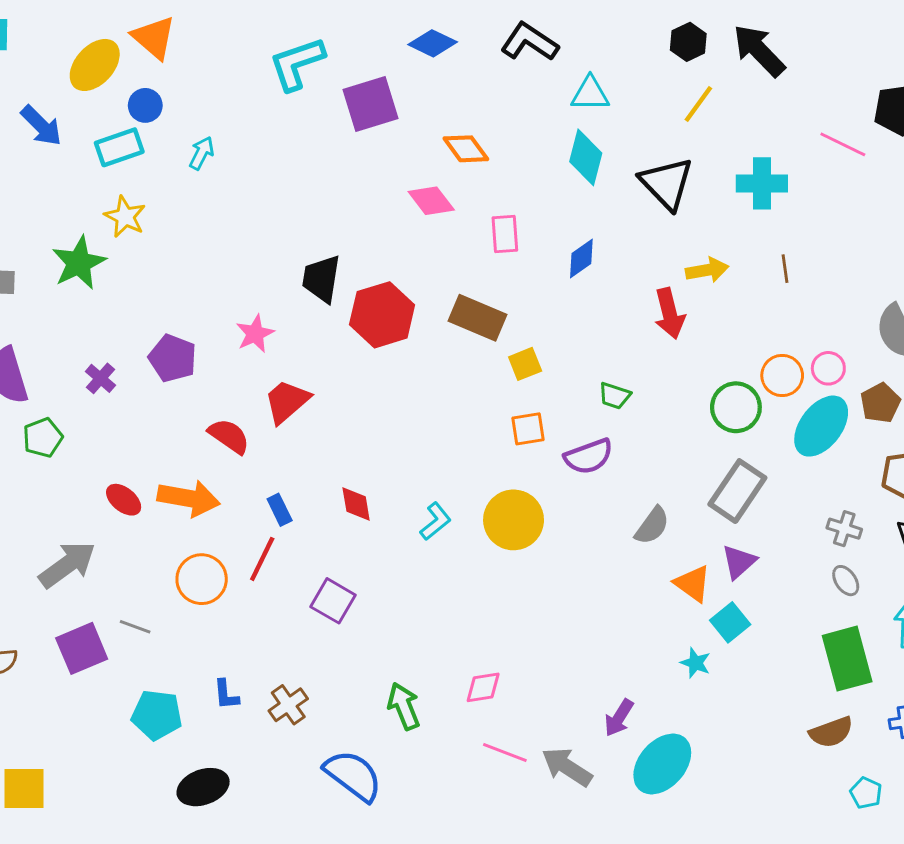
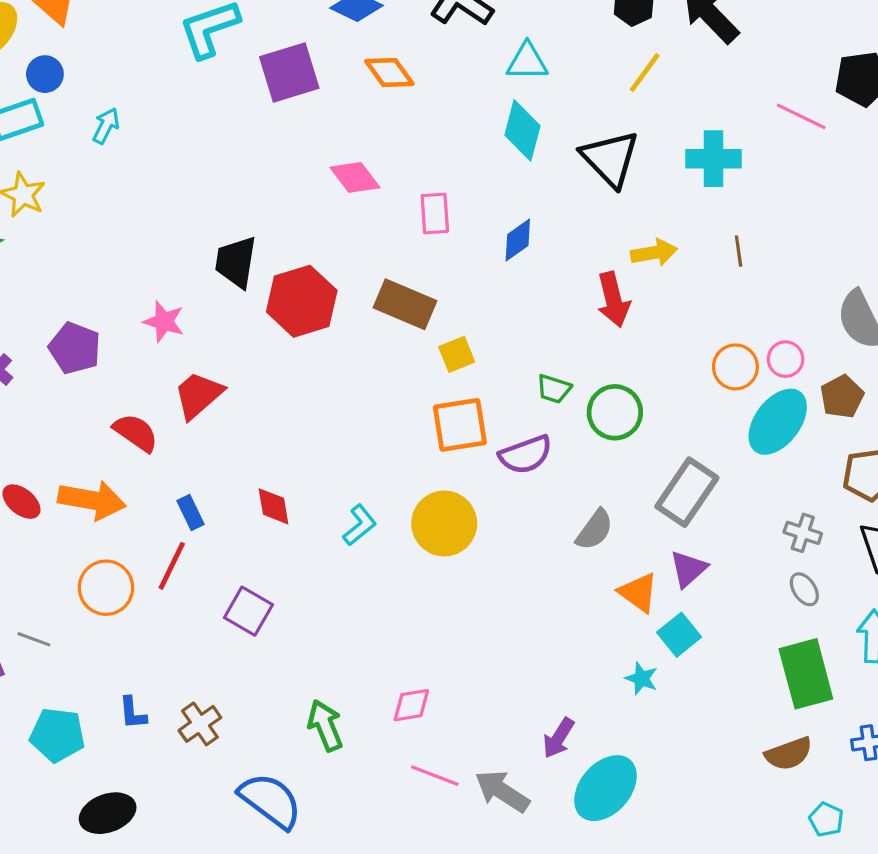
orange diamond: (466, 149) -> (389, 73), moved
pink star: (255, 334) -> (164, 321), turned -30
green circle: (736, 407) -> (615, 412), moved
orange square: (528, 429) -> (460, 425), size x1.5

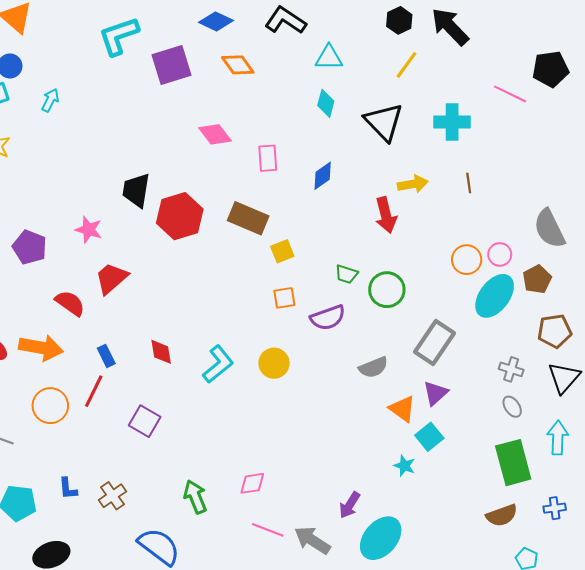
cyan diamond: (522, 130) -> (326, 103), size x0.7
orange square: (460, 425) -> (284, 298), size x0.6
yellow circle: (444, 523) -> (274, 363), size x0.7
cyan L-shape: (360, 525) -> (218, 364), size x1.4
gray semicircle: (595, 530) -> (373, 367), turned 32

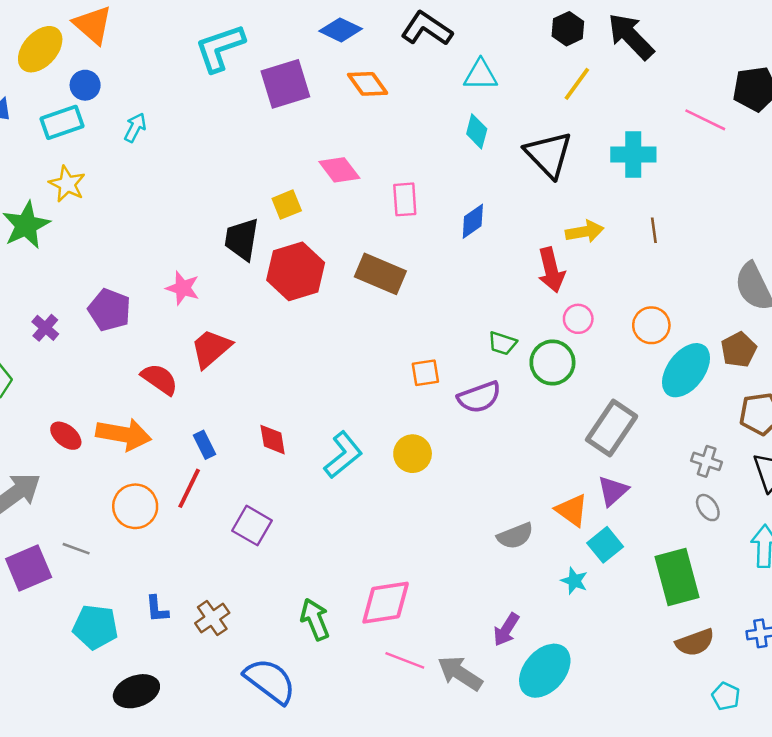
yellow square: (282, 251) -> (287, 205), moved
pink circle: (500, 254) -> (578, 319), moved
gray semicircle: (373, 367) -> (515, 536), moved
green rectangle: (513, 463) -> (677, 577), moved
pink diamond: (252, 483) -> (386, 603), size x1.6

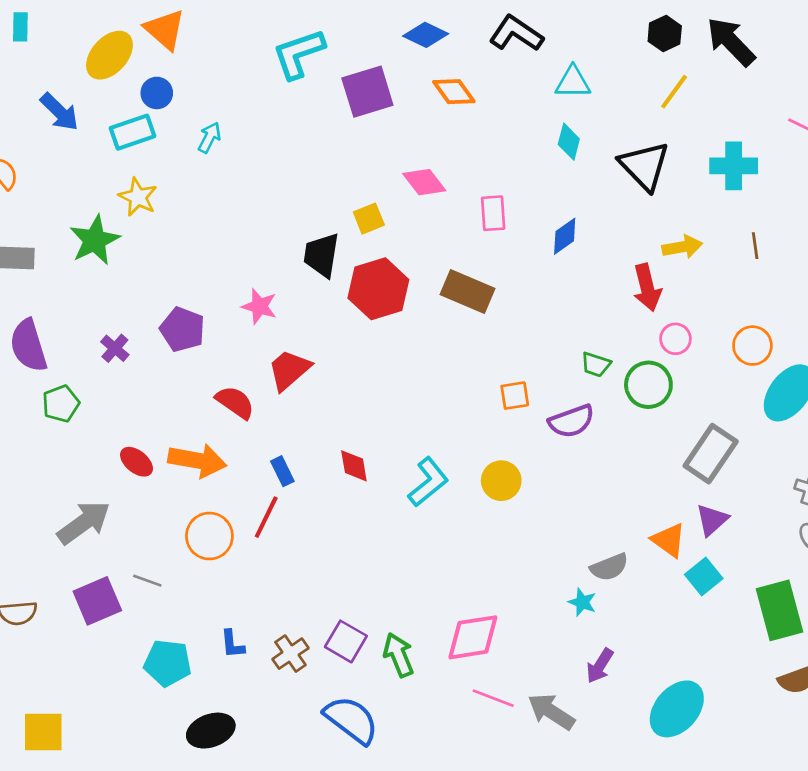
purple square: (252, 526) -> (346, 641), moved
cyan star: (574, 581) -> (582, 602), moved
cyan ellipse: (545, 671) -> (677, 709), moved

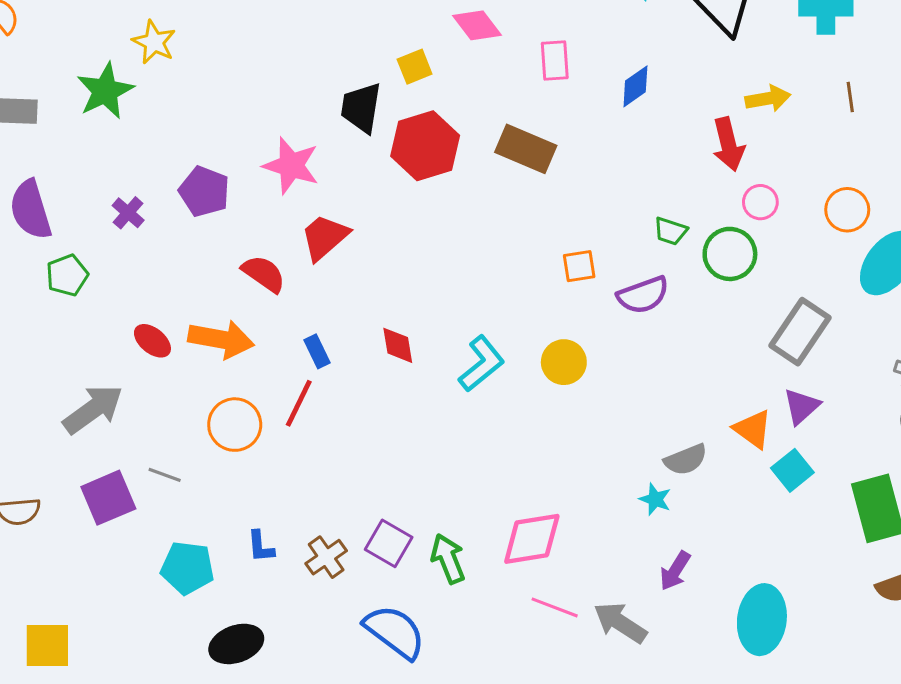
pink star: (259, 306) -> (291, 166), size x1.4
cyan ellipse: (677, 709) -> (762, 620), turned -34

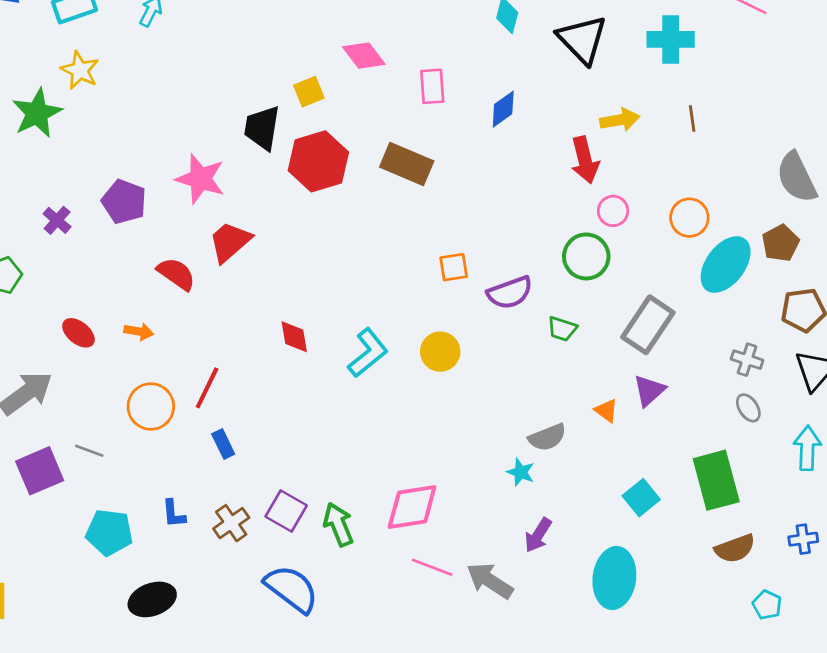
green trapezoid: (670, 231) -> (562, 329), moved
orange arrow: (221, 339) -> (139, 331), size x0.5
blue rectangle: (317, 351) -> (223, 444), moved
orange triangle: (753, 429) -> (606, 411), size x0.7
cyan square: (792, 470) -> (641, 498), moved

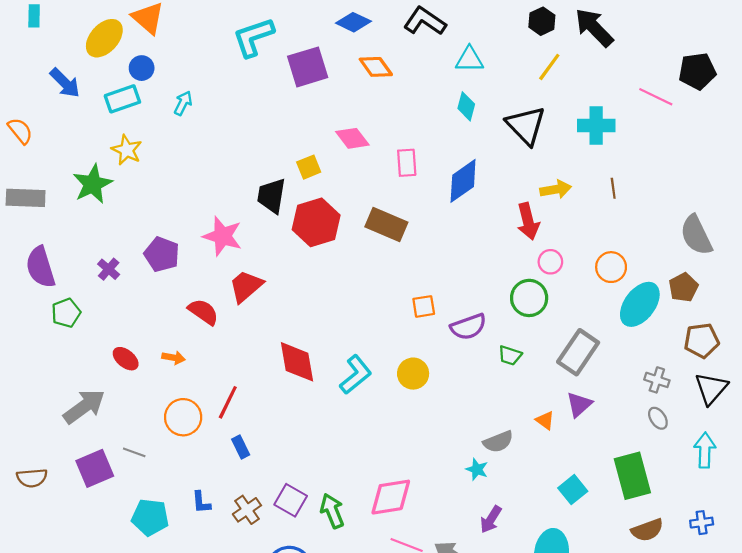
blue diamond: (503, 109) -> (463, 181), size x1.5
red diamond: (294, 337) -> (297, 362), size x1.6

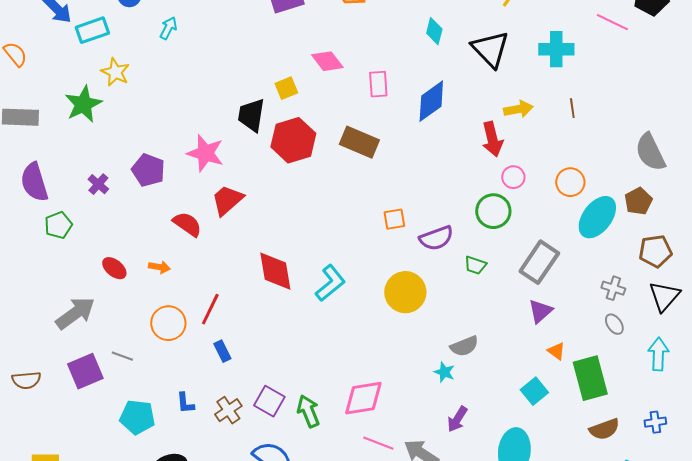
cyan rectangle: (122, 99) -> (92, 30), moved
yellow circle: (413, 374) -> (405, 292), moved, size x1.4
orange triangle: (545, 420) -> (556, 351), moved

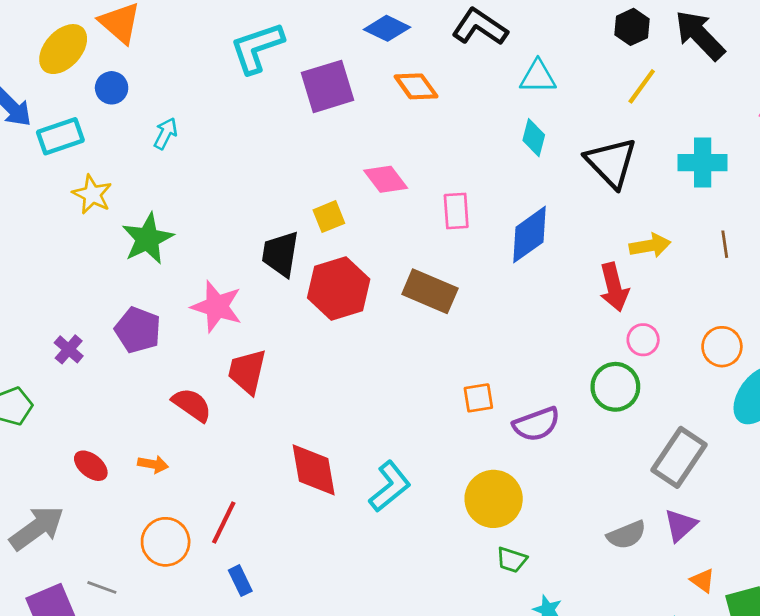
green star: (83, 104) -> (148, 239), moved
red trapezoid: (227, 200) -> (247, 372), turned -36
green trapezoid: (475, 265) -> (512, 560), moved
gray semicircle: (464, 346) -> (626, 535), moved

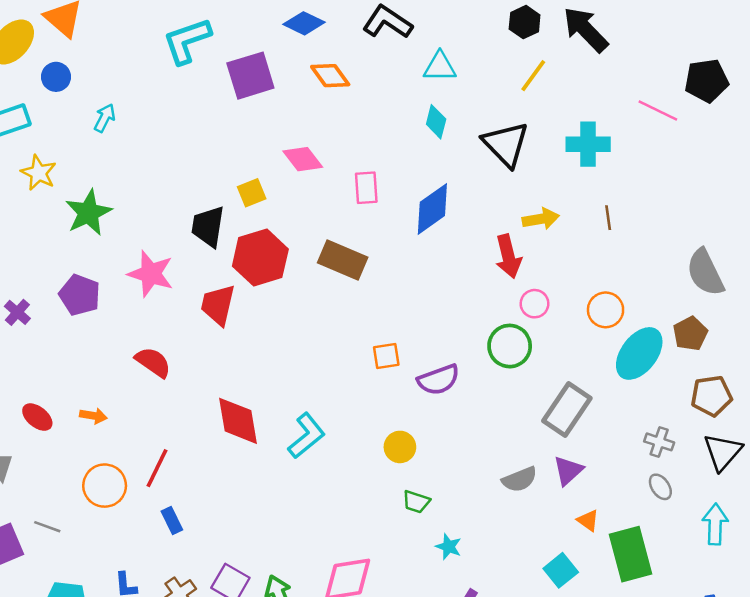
red trapezoid: (247, 372) -> (218, 305), moved
red semicircle: (192, 405) -> (153, 362), moved
yellow circle: (494, 499) -> (400, 447), size x0.6

